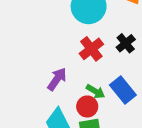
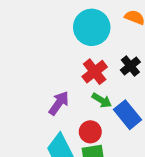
green arrow: (95, 91) -> (102, 100), moved

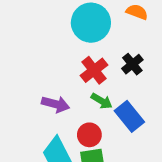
purple arrow: (59, 103) -> (56, 104), turned 70

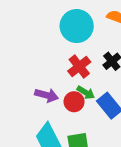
red circle: (89, 135) -> (74, 102), moved

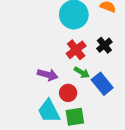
red circle: (74, 102) -> (68, 93), moved

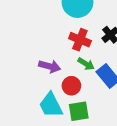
red cross: (76, 50) -> (80, 40), turned -30

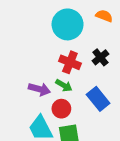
green arrow: (86, 64) -> (64, 85), moved

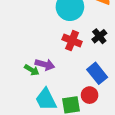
green arrow: (64, 85) -> (32, 70), moved
red circle: (61, 109) -> (90, 95), moved

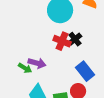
black cross: (99, 36) -> (75, 39), moved

